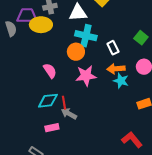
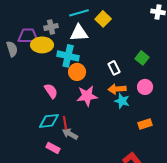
cyan cross: (86, 36) -> (68, 56), moved
pink rectangle: (52, 128) -> (53, 148), turned 40

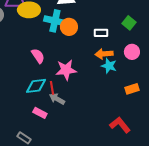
white rectangle: (114, 68) -> (101, 33), turned -64
orange circle: (77, 72) -> (69, 27), moved
pink star: (87, 96) -> (66, 70), moved

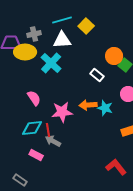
cyan cross: (55, 21) -> (51, 63), turned 30
orange circle: (69, 27) -> (114, 56), moved
white rectangle: (101, 33) -> (97, 75), turned 40
orange arrow: (104, 54) -> (88, 105), moved

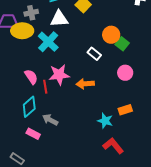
cyan star: (105, 108) -> (105, 121), moved
pink star: (62, 112) -> (59, 75), moved
cyan diamond: (32, 128) -> (29, 107), turned -35
red line: (48, 130) -> (45, 87), moved

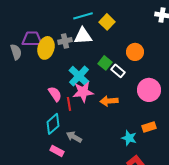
gray cross: (31, 13) -> (65, 41), moved
yellow ellipse: (22, 31) -> (46, 48), turned -75
cyan cross: (48, 42) -> (79, 76), moved
green square: (122, 44) -> (105, 63), moved
pink circle: (125, 73) -> (149, 90), size x1.5

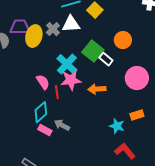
gray cross: (65, 41) -> (53, 29), turned -32
green square: (105, 63) -> (93, 51), size x1.5
pink rectangle: (57, 151) -> (45, 130), moved

